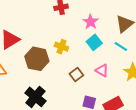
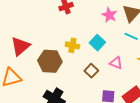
pink star: (91, 22) -> (109, 15), moved
cyan square: (94, 42) -> (97, 43), moved

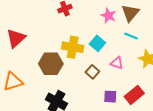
yellow cross: (72, 45) -> (73, 47), size x1.5
red triangle: (20, 46) -> (16, 38), moved

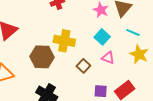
cyan line: (131, 36) -> (133, 33), moved
cyan square: (97, 43) -> (102, 37), moved

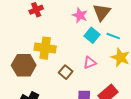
cyan square: (102, 37) -> (92, 35), moved
pink triangle: (108, 58) -> (90, 63), turned -40

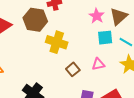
cyan square: (92, 35) -> (105, 38), turned 35
brown hexagon: (24, 65) -> (35, 20), moved

